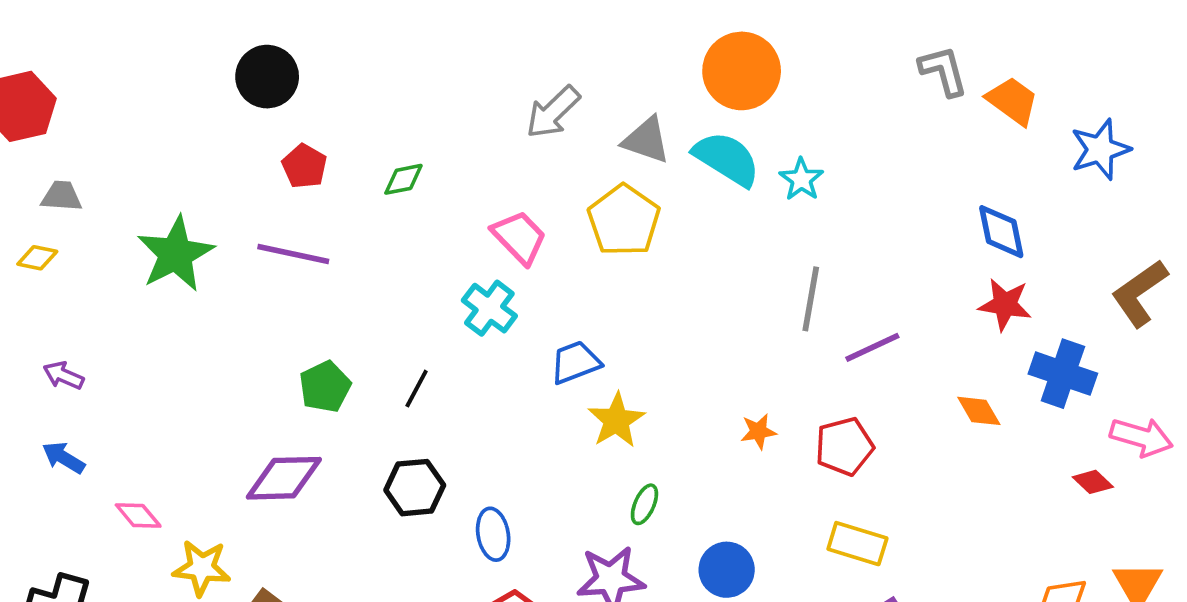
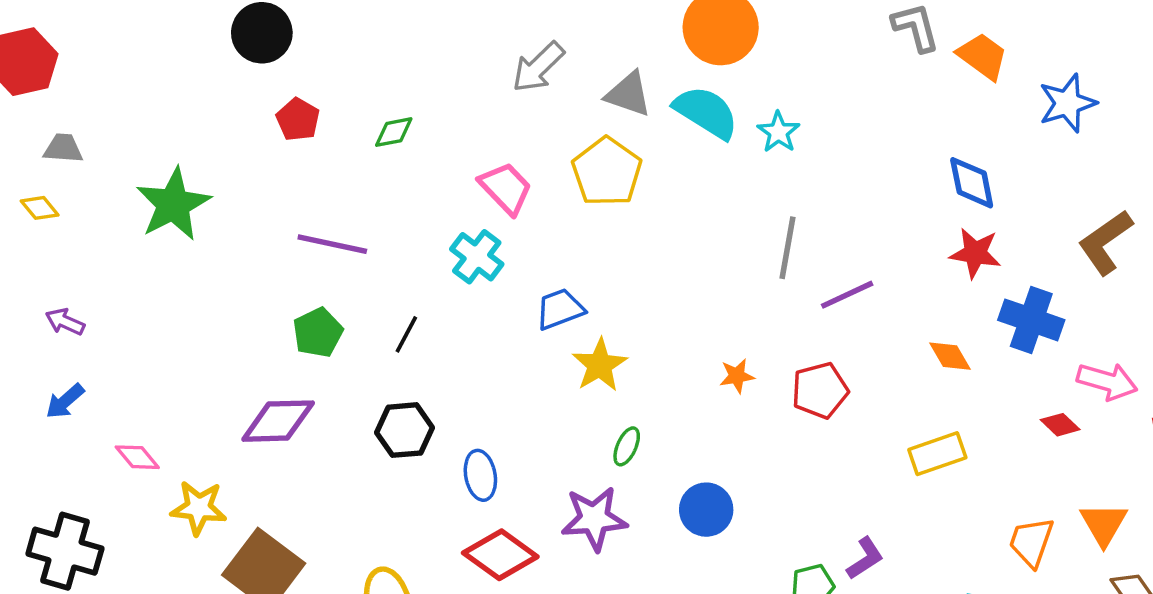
purple line: (293, 254) -> (332, 244), moved
yellow diamond: (37, 258) -> (40, 208), turned 39
blue arrow: (63, 458) -> (65, 401), turned -72
yellow rectangle: (857, 544) -> (937, 454), moved, turned -36

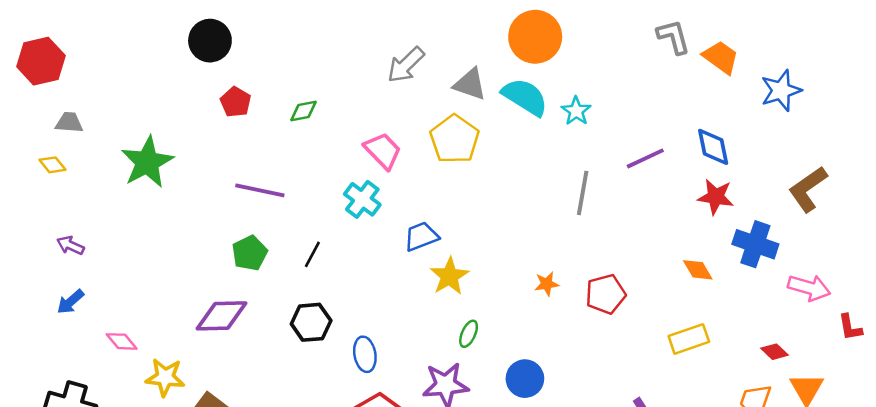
purple line: (847, 295) -> (645, 158), moved
red diamond: (1060, 425) -> (775, 352), moved

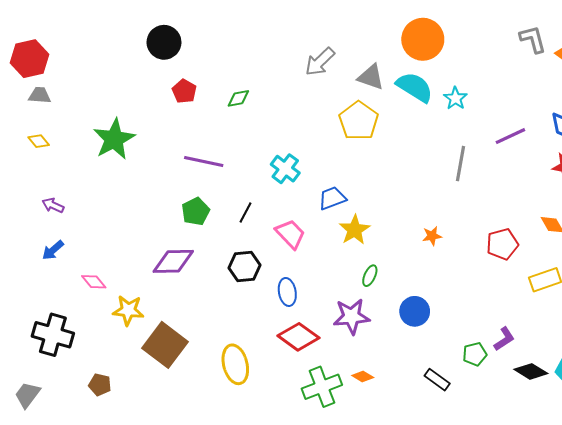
gray trapezoid: (69, 123) -> (40, 95), moved
pink trapezoid: (383, 151) -> (290, 234), moved
red pentagon: (606, 294) -> (502, 244), moved

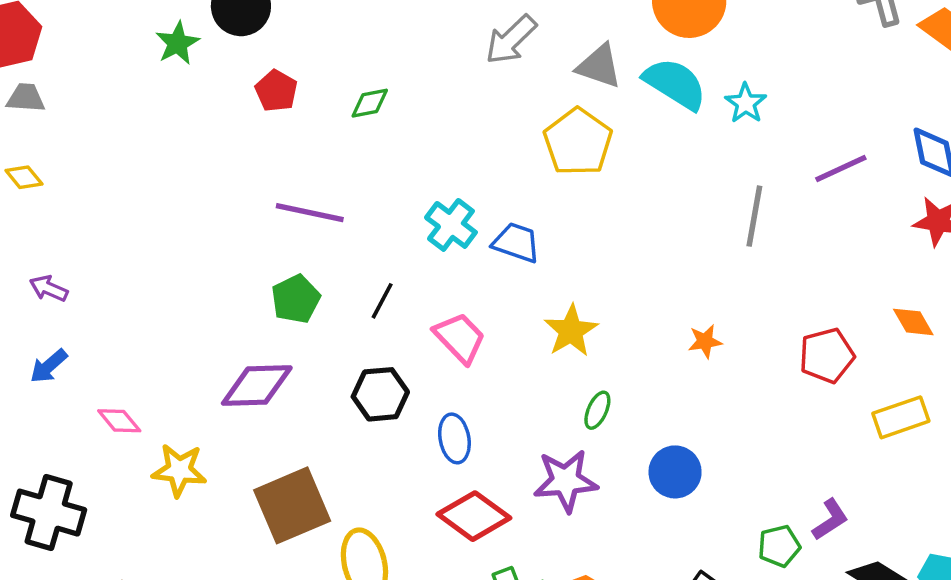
green star: (114, 139) -> (177, 43), moved, size x0.6
blue trapezoid: (332, 198) -> (516, 243), moved, turned 40
brown square: (165, 345) -> (292, 505), moved, turned 30

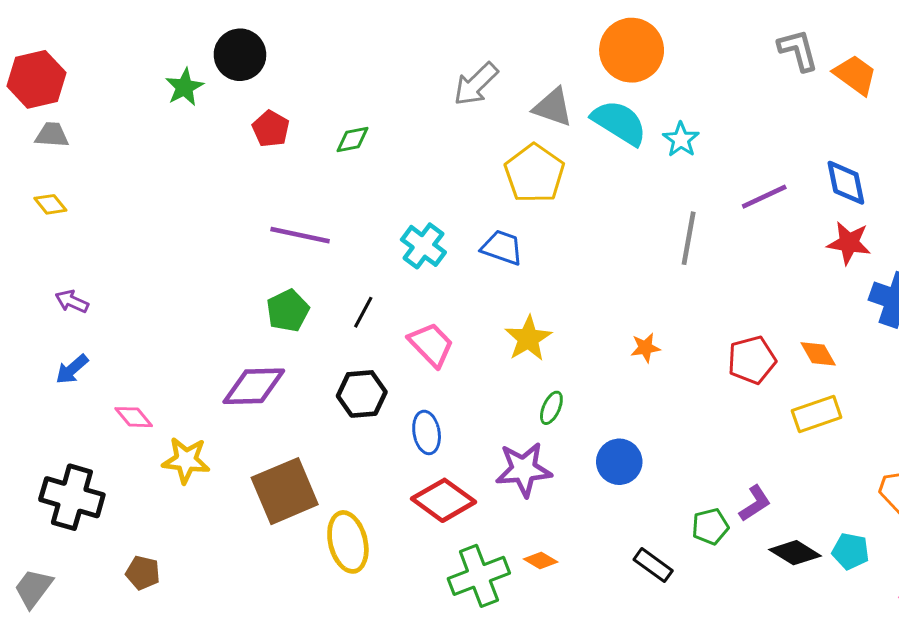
blue trapezoid: (516, 243) -> (502, 247), moved
orange diamond: (913, 322) -> (818, 354), moved

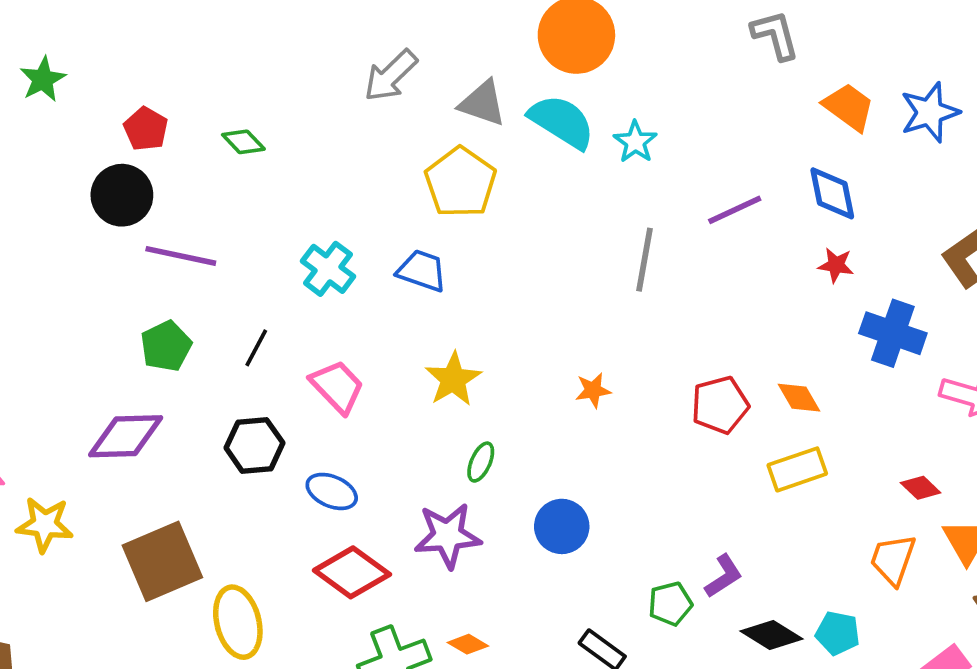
black circle: (240, 55) -> (122, 195), moved
orange trapezoid: (855, 75) -> (849, 107), moved
green diamond: (353, 140) -> (243, 142), turned 57
red star: (849, 243) -> (836, 265), size x0.7
blue ellipse: (427, 432) -> (332, 491), turned -57

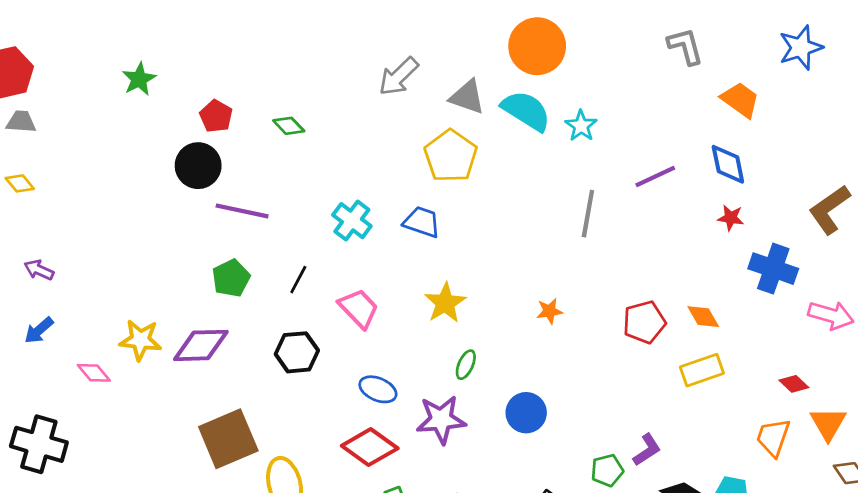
blue star: (930, 112) -> (801, 48), moved
blue ellipse: (332, 491) -> (378, 389), moved
yellow star: (45, 525) -> (140, 340), moved

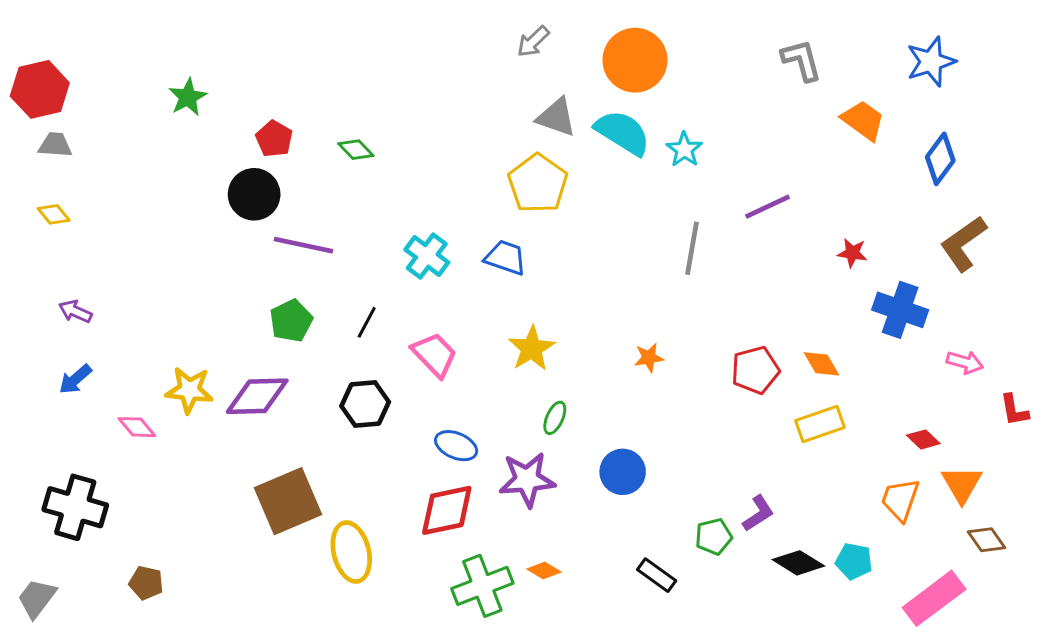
gray arrow: (399, 76) -> (533, 42), moved, size x0.7
blue diamond: (728, 164) -> (940, 159), moved, turned 48
pink arrow: (831, 315) -> (965, 362), size x0.7
red diamond: (370, 447) -> (447, 510), turned -48

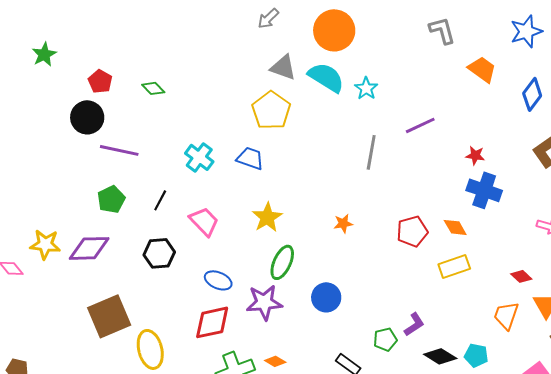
blue cross: (900, 310) -> (484, 190), moved
green ellipse: (555, 418) -> (282, 262), size x1.6

